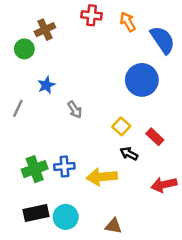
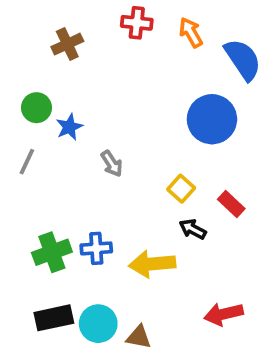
green circle: (24, 49) -> (37, 108), moved
red arrow: (164, 185) -> (224, 314), moved
brown triangle: (113, 226) -> (139, 337), moved

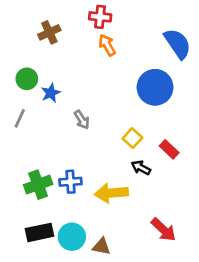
orange arrow: (191, 32) -> (107, 45), moved
red arrow: (224, 314) -> (163, 230), turned -124

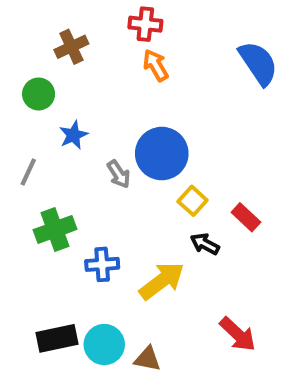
green circle: (27, 79) -> (39, 94), moved
blue circle: (155, 87) -> (162, 154), moved
green cross: (38, 185) -> (55, 230), moved
yellow arrow: (111, 193) -> (162, 281), turned 148

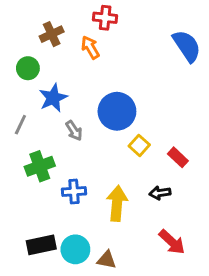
orange arrow: (156, 65) -> (90, 47), moved
blue star: (73, 135) -> (53, 98), size x1.4
gray arrow: (119, 174) -> (74, 131), moved
black arrow: (205, 244) -> (160, 193), moved, turned -36
yellow arrow: (162, 281) -> (117, 203), turned -48

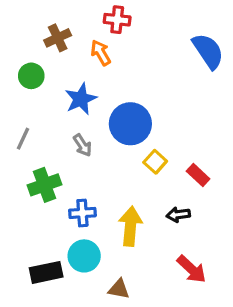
blue star: (53, 98) -> (81, 99), moved
cyan circle: (75, 249) -> (84, 256), moved

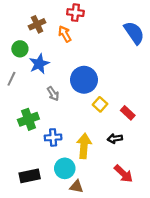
blue star: (81, 99) -> (39, 64), moved
gray line: (23, 139) -> (11, 79), moved
cyan circle: (84, 256) -> (65, 168), moved

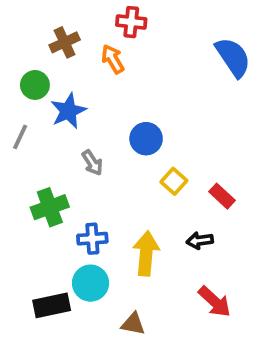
blue circle: (84, 80) -> (146, 139), size x0.7
cyan circle: (65, 168) -> (91, 283), moved

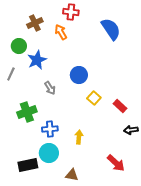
blue semicircle: (233, 57) -> (111, 29), moved
black arrow: (200, 241) -> (131, 130), moved
yellow arrow: (146, 253) -> (79, 137), size x0.6

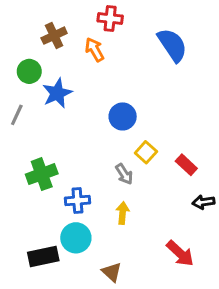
gray arrow: (50, 88) -> (124, 174), moved
brown triangle: (72, 175) -> (112, 272), turned 32

